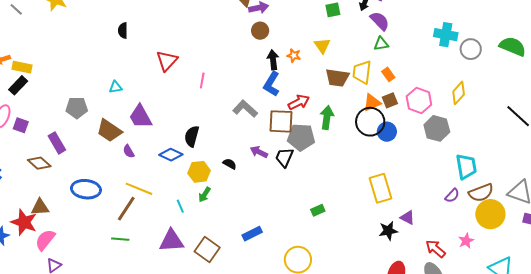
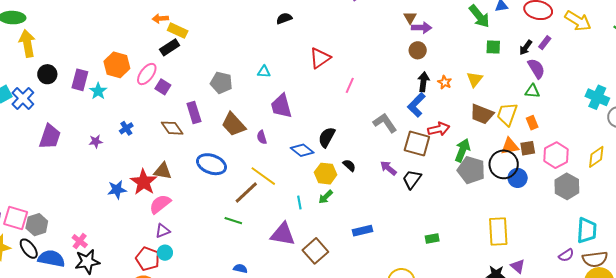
black semicircle: (123, 30) -> (284, 18), turned 56
brown trapezoid: (109, 131) -> (234, 124), moved
gray pentagon: (301, 137) -> (471, 170), moved
black semicircle: (230, 164) -> (349, 165), moved
blue rectangle: (252, 234) -> (362, 231), moved

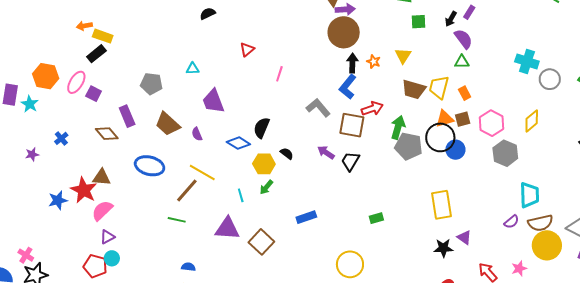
brown circle: (418, 50) -> (344, 32), size x1.8
red triangle: (320, 58) -> (247, 49), size x0.7

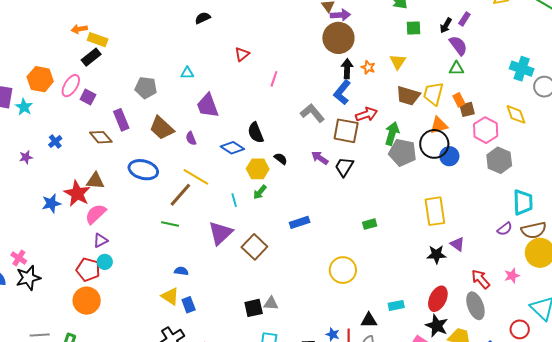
brown square: (463, 119) -> (467, 109), moved
yellow diamond: (532, 121) -> (516, 114), moved, turned -70
black semicircle: (262, 128) -> (256, 133), turned -45
purple triangle: (227, 228) -> (220, 233), turned -48

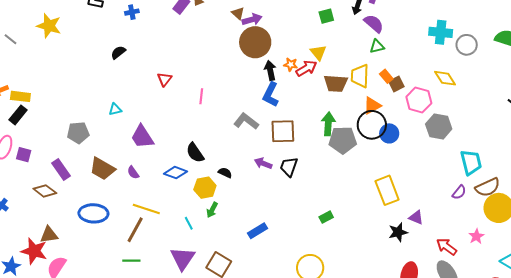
red arrow: (366, 114) -> (306, 68), moved

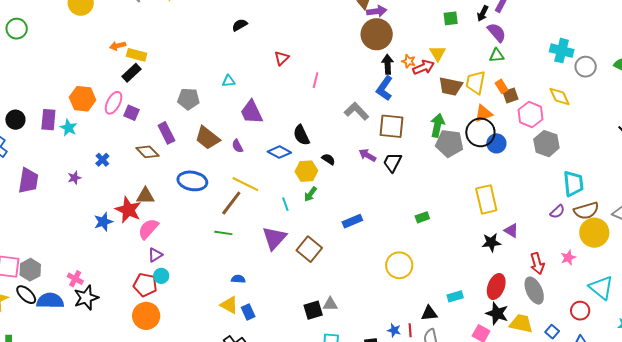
red arrow: (447, 247) -> (537, 264), turned -150

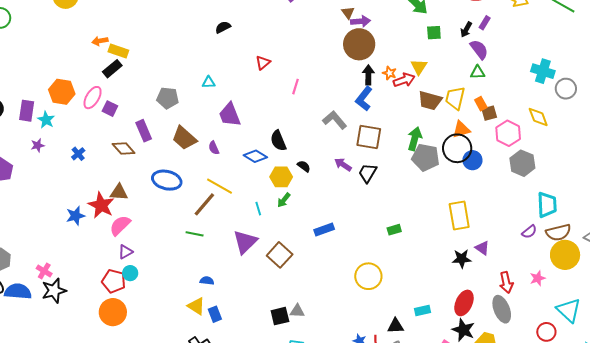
purple star: (74, 178) -> (38, 145), moved

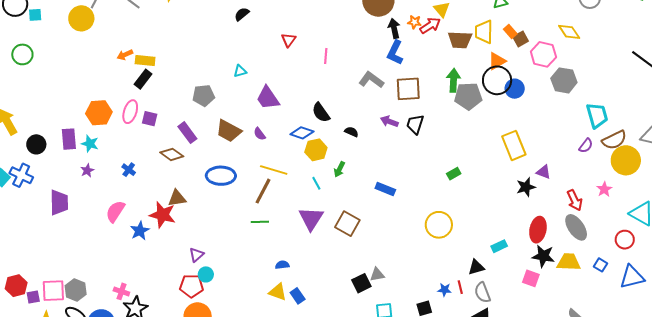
yellow hexagon: (281, 177) -> (316, 150), moved
pink semicircle: (120, 225) -> (115, 211), moved
blue rectangle: (324, 230) -> (385, 189), turned 54

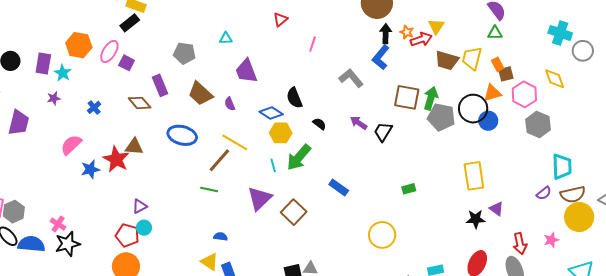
orange triangle: (497, 61) -> (492, 93), moved
brown square: (408, 89) -> (407, 97), moved
green arrow: (339, 169) -> (299, 157), size x1.8

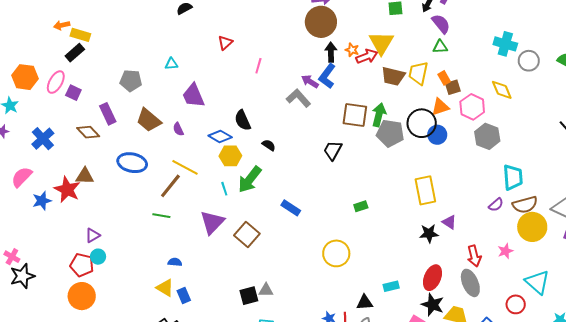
yellow triangle: (436, 26) -> (381, 43), size x1.5
blue cross: (94, 107) -> (43, 139), size x1.6
purple arrow: (359, 123) -> (310, 81), moved

